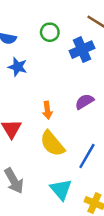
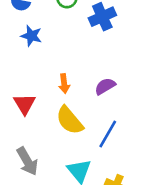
purple semicircle: (84, 102) -> (105, 86), moved

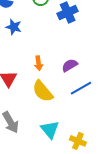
blue line: (108, 134) -> (81, 88), moved, turned 30

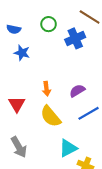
cyan triangle: (50, 130) -> (68, 148), moved, turned 42

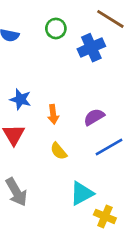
blue star: (22, 53) -> (20, 99), moved
yellow semicircle: (51, 116) -> (59, 151), size x0.6

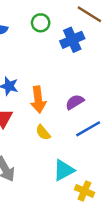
orange arrow: (53, 114) -> (38, 100), size x1.5

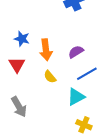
cyan triangle: (64, 170) -> (76, 97), moved

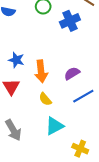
cyan triangle: (76, 97) -> (54, 126), moved

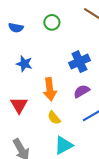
blue cross: (70, 21) -> (79, 62), moved
blue star: (16, 60) -> (24, 64), moved

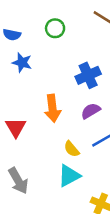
blue star: (24, 64) -> (22, 63), moved
yellow semicircle: (54, 118) -> (72, 149), moved

